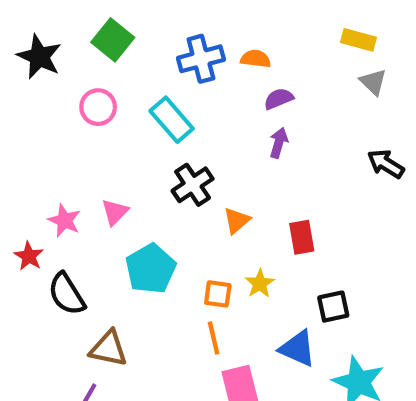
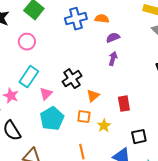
cyan rectangle: (172, 120) -> (29, 77), moved, turned 75
pink triangle: (115, 212) -> (46, 94), moved
orange square: (218, 294) -> (84, 117), moved

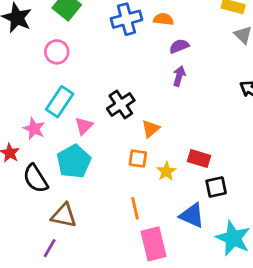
red rectangle: (124, 104) -> (199, 159), moved, turned -63
cyan pentagon: (52, 119) -> (74, 161), moved

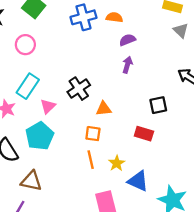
orange triangle: (151, 129) -> (104, 109), turned 35
yellow star: (166, 171) -> (117, 163), moved
black square: (216, 187) -> (158, 105), moved
orange line: (135, 208) -> (91, 160), moved

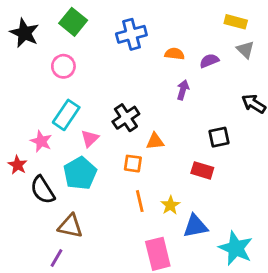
orange semicircle: (114, 17) -> (175, 54), moved
purple semicircle: (127, 40) -> (209, 61), moved
orange square: (93, 134) -> (133, 164), moved
blue triangle: (138, 181) -> (195, 226), turned -35

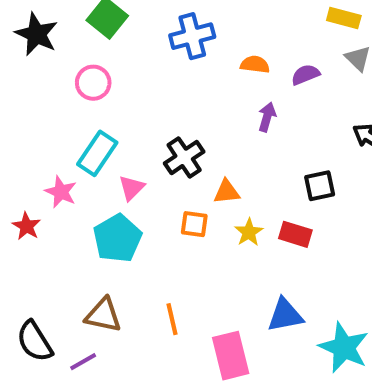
black semicircle: (43, 190) -> (35, 341), moved
orange line: (140, 201) -> (172, 319), moved
yellow star: (170, 205) -> (249, 232), moved
purple line: (56, 258) -> (83, 362), turned 30

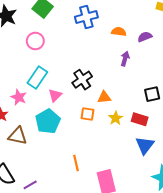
brown triangle: (103, 315) -> (18, 136), moved
blue triangle: (285, 315) -> (145, 145), moved, turned -42

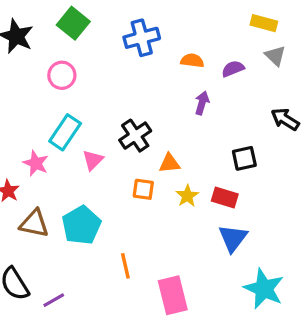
cyan pentagon: (48, 121) -> (81, 225), moved

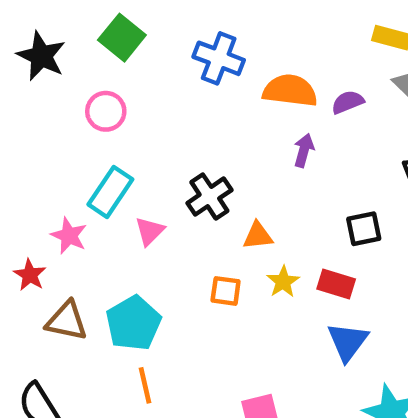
blue cross: (142, 38) -> (219, 58), turned 36
orange semicircle: (192, 61) -> (290, 91), size x1.6
orange square: (143, 189) -> (226, 291), moved
orange line: (125, 266) -> (145, 385), moved

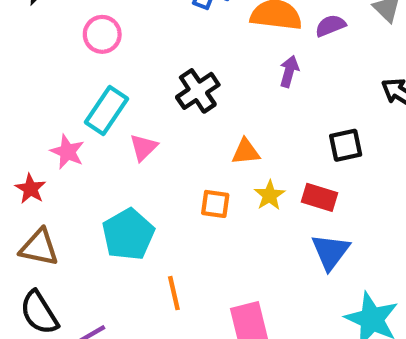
black cross: (209, 197) -> (198, 91), moved
brown triangle: (67, 321) -> (39, 247), moved
orange line: (145, 385) -> (174, 293), moved

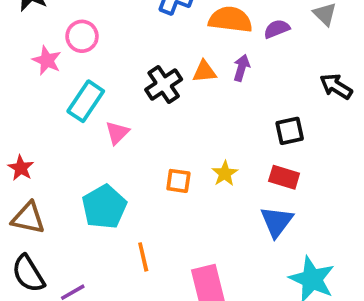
pink star: (67, 152) -> (47, 60), moved
orange triangle: (246, 152) -> (204, 72), moved
red rectangle: (320, 197) -> (284, 177), moved

